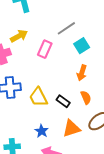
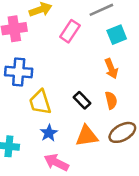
orange arrow: (82, 73) -> (111, 69), turned -49
yellow trapezoid: (38, 97) -> (40, 102), moved

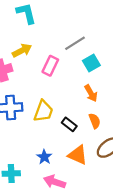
yellow trapezoid: (40, 102) -> (43, 111), moved, turned -135
orange triangle: (87, 136) -> (78, 155), turned 40

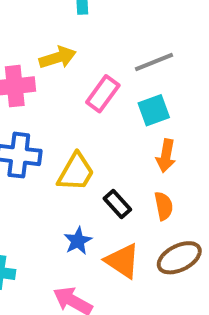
cyan square: (91, 63) -> (154, 110), moved
orange arrow: (91, 93) -> (166, 156), turned 30
blue star: (44, 157) -> (78, 241), moved

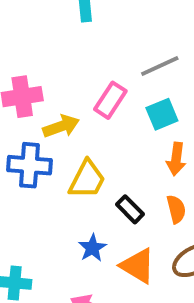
yellow arrow: (58, 58) -> (61, 126), moved

